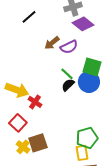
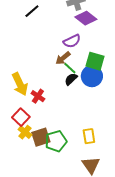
brown arrow: (52, 43) -> (63, 58), moved
yellow arrow: (17, 90) -> (20, 84), turned 45
green pentagon: (87, 138) -> (56, 141), moved
yellow cross: (23, 147) -> (25, 132), moved
yellow rectangle: (82, 153) -> (89, 136), moved

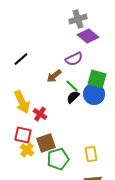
black line: (32, 11) -> (21, 59), moved
brown arrow: (63, 58) -> (54, 76), moved
red square: (21, 117) -> (23, 135), turned -30
brown square: (41, 137) -> (46, 143), moved

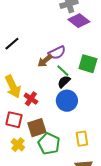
purple semicircle: (74, 59) -> (57, 53), moved
blue circle: (94, 94) -> (67, 101), moved
yellow cross: (27, 150) -> (18, 145), moved
green pentagon: (58, 159) -> (49, 144), turned -30

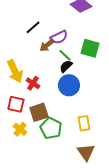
black line: (12, 44) -> (33, 27), moved

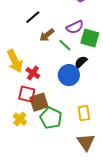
purple semicircle: (59, 37) -> (75, 27), moved
black semicircle: (66, 66) -> (81, 62), moved
red square: (16, 104) -> (27, 94), moved

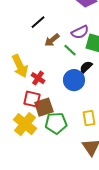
green pentagon: (51, 118) -> (56, 123), turned -30
yellow cross: (20, 119) -> (25, 124), size x1.6

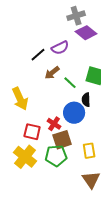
purple semicircle: (80, 32) -> (60, 48), moved
black semicircle: (86, 67) -> (86, 100), turned -48
red cross: (38, 78) -> (54, 124), moved
brown square: (44, 107) -> (62, 140), moved

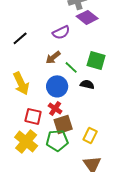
black line: (38, 55) -> (20, 38), moved
black semicircle: (86, 100) -> (87, 84), turned 104
blue circle: (74, 113) -> (57, 86), moved
yellow rectangle: (89, 151) -> (90, 135), turned 35

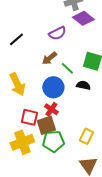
brown square: (63, 124) -> (46, 125), moved
yellow cross: (26, 141) -> (22, 142), turned 30

